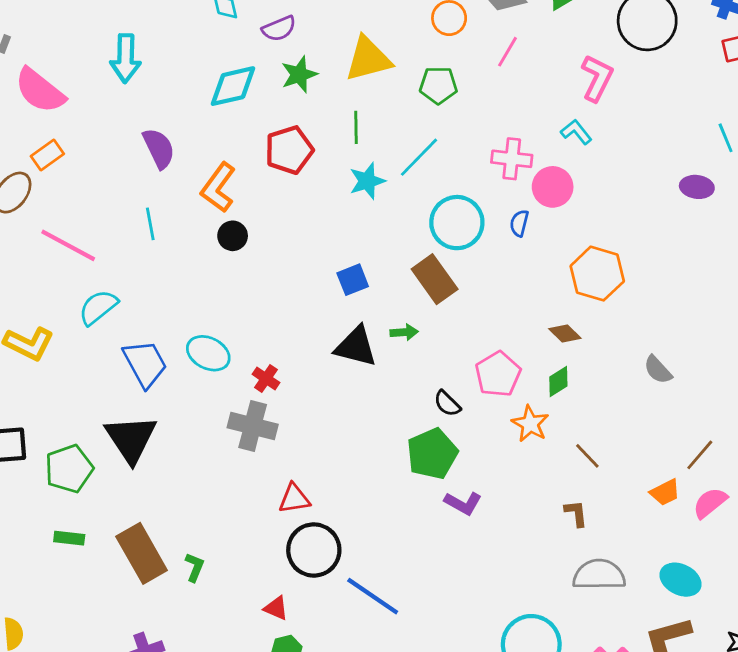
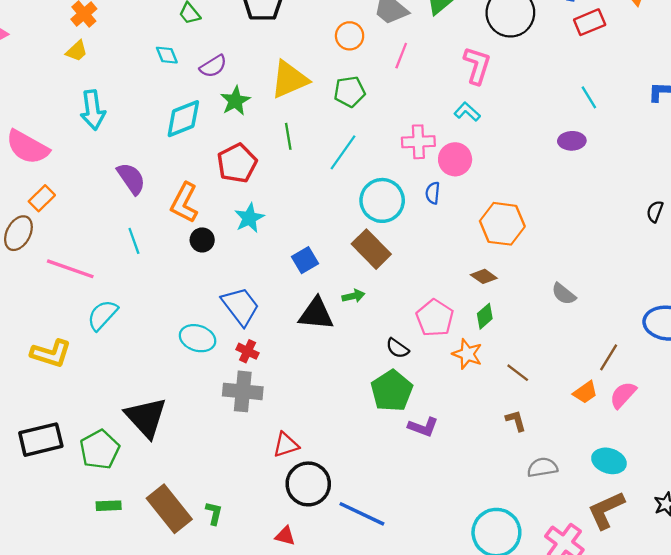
cyan star: (367, 181) -> (249, 218), moved
blue trapezoid: (145, 364) -> (240, 306), moved
gray semicircle: (599, 575) -> (542, 467), size x0.7

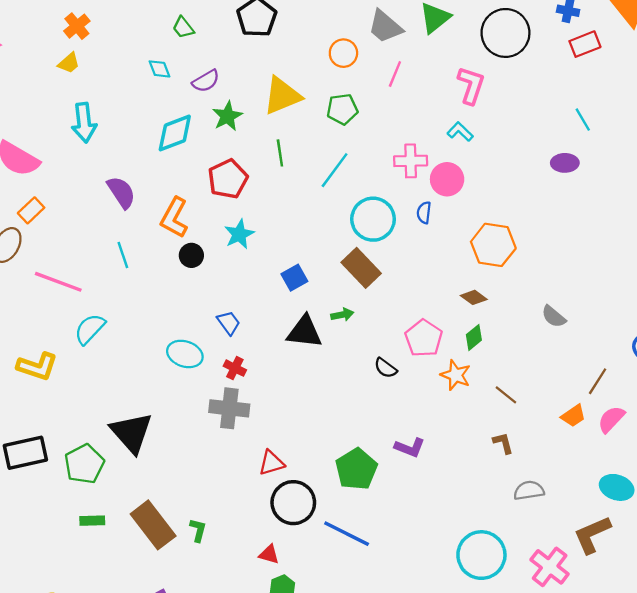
blue trapezoid: (240, 306) -> (229, 323), size x0.6
green pentagon: (392, 391) -> (356, 469), moved
cyan ellipse: (609, 461) -> (617, 487), moved

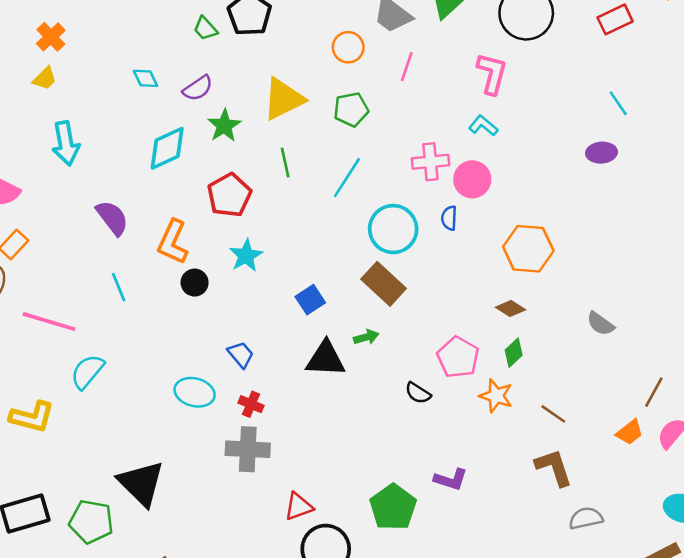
green trapezoid: (183, 28) -> (205, 29), moved
brown L-shape: (503, 443) -> (554, 467), size x1.6
green pentagon: (84, 464) -> (91, 522), turned -30

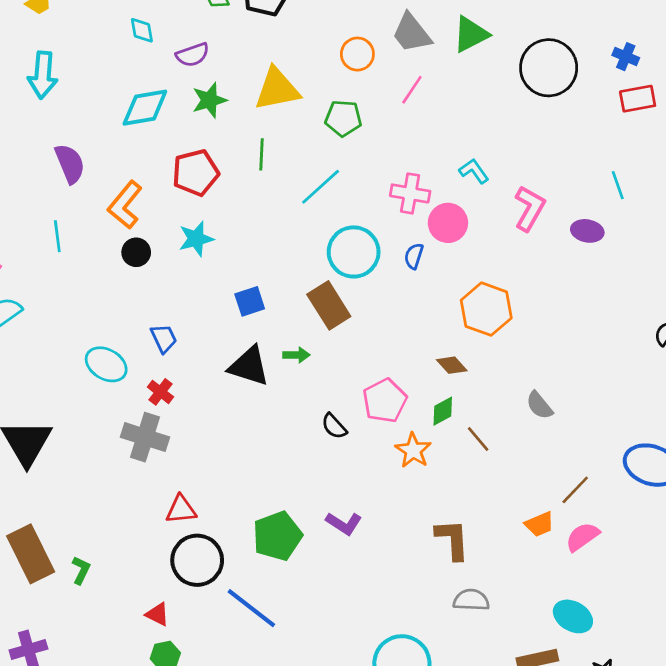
pink L-shape: (492, 74) -> (530, 208), moved
brown line: (553, 414) -> (478, 439), moved

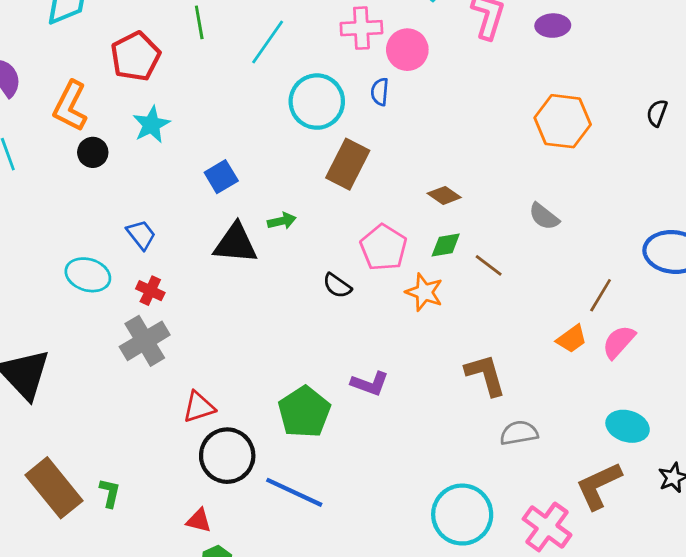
brown rectangle: (329, 305) -> (348, 164), moved, turned 72
orange hexagon: (486, 309) -> (563, 121), moved
green diamond: (443, 411) -> (446, 245), turned 32
gray cross: (145, 437) -> (145, 341), turned -36

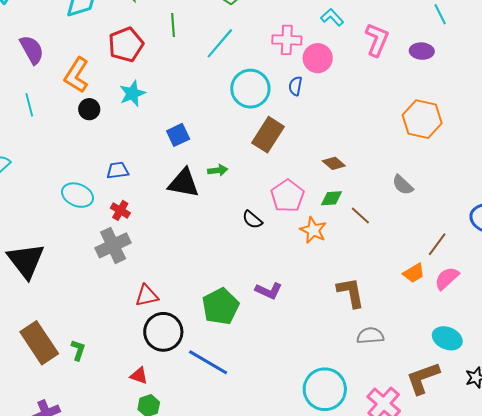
blue trapezoid: (141, 235) -> (118, 170), turned -65

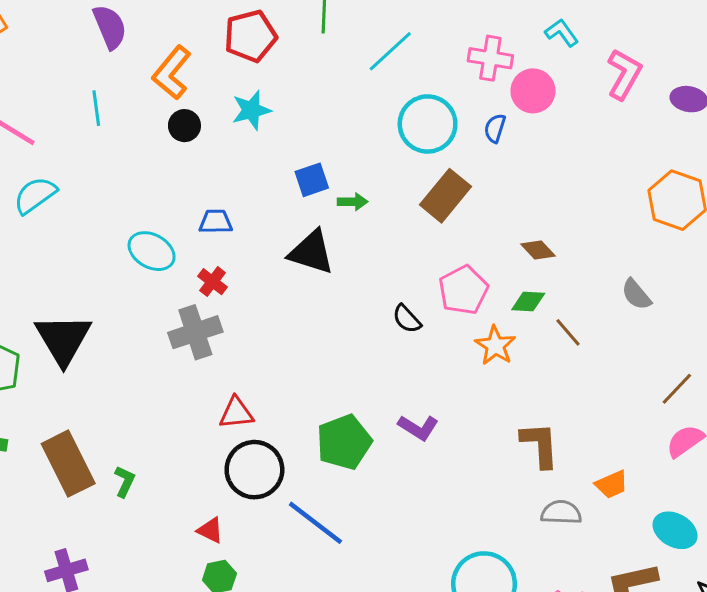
green arrow: (218, 170) -> (353, 202), moved
orange trapezoid: (414, 273) -> (612, 484), moved

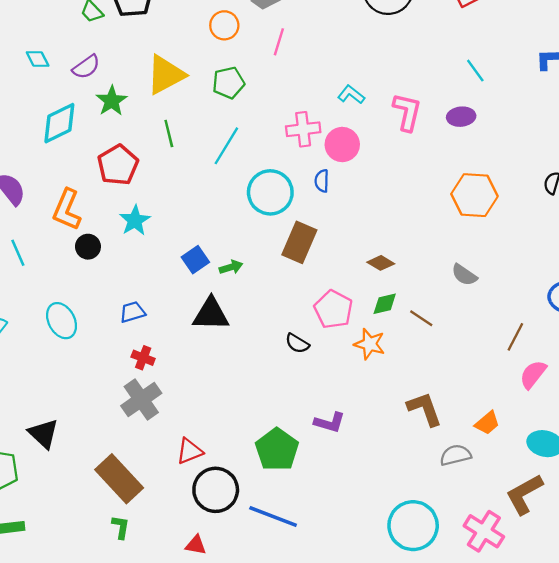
cyan ellipse: (152, 251) -> (62, 321), moved, turned 48
black triangle: (63, 339) -> (43, 434), size x0.7
brown rectangle: (68, 464) -> (119, 479), moved

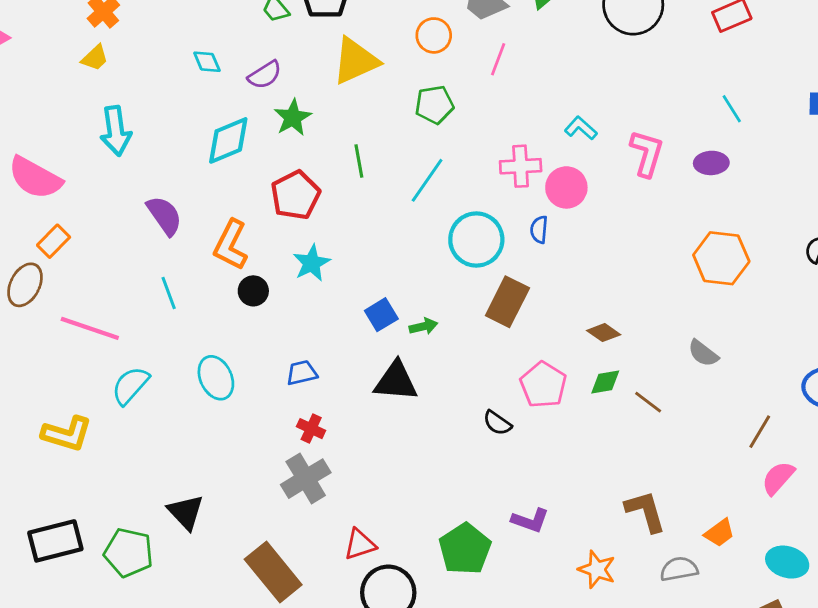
yellow triangle: (166, 75) -> (355, 61), moved
orange star: (370, 344) -> (597, 569), moved

